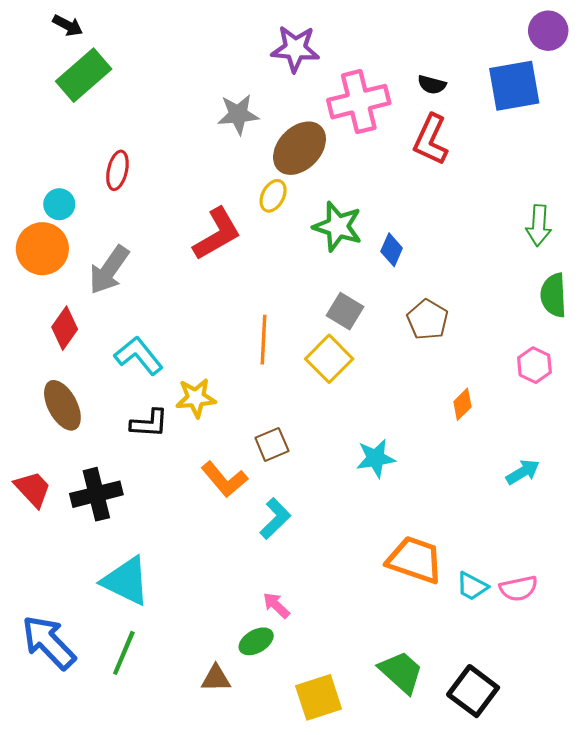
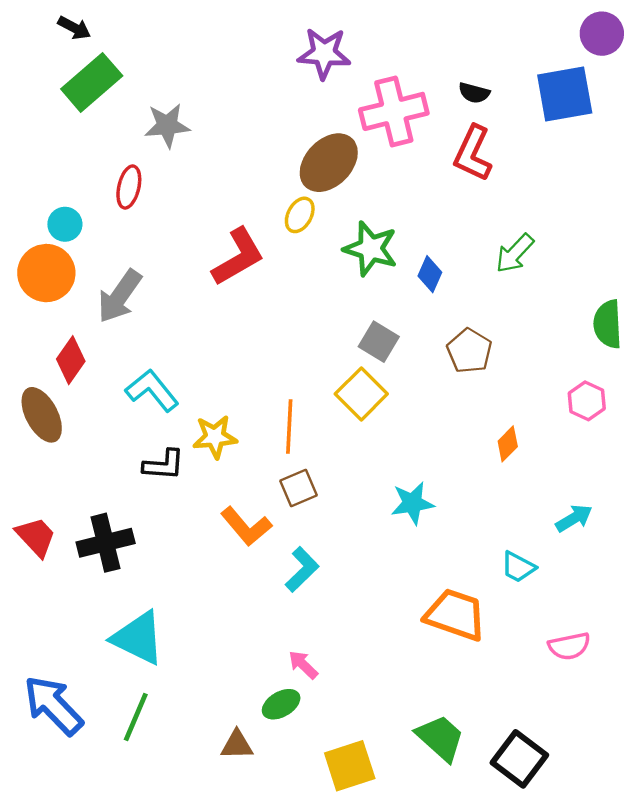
gray star: (238, 114) -> (167, 125), moved
green arrow: (539, 225) -> (515, 253), moved, turned 39
orange line: (264, 340) -> (289, 426), moved
brown ellipse: (62, 405) -> (42, 415), moved
cyan trapezoid: (472, 586) -> (518, 567), moved

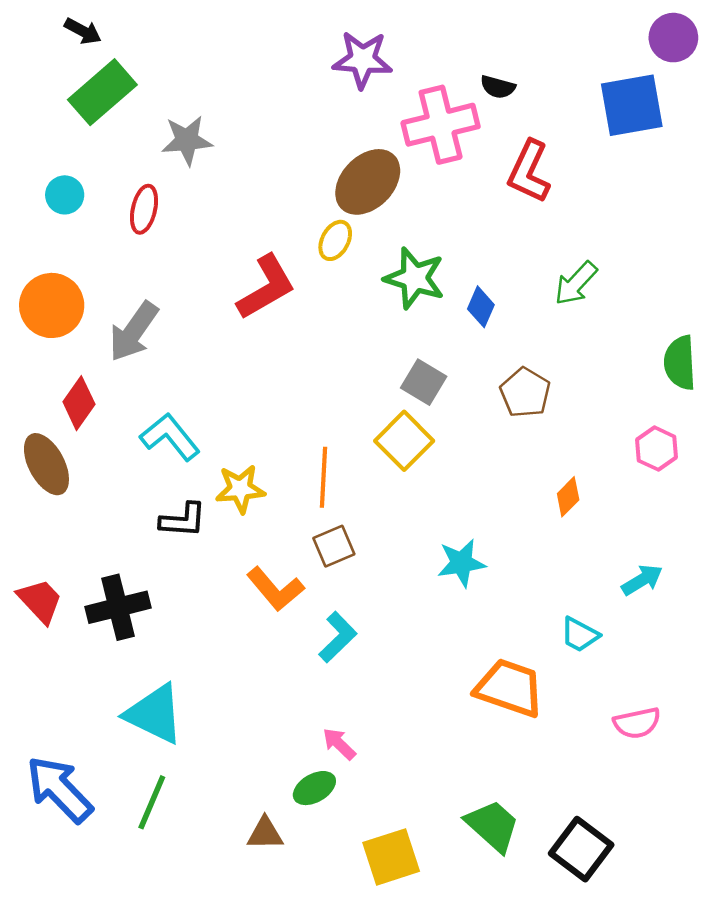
black semicircle: (474, 93) -> (498, 87), moved
cyan circle: (65, 224) -> (65, 195), moved

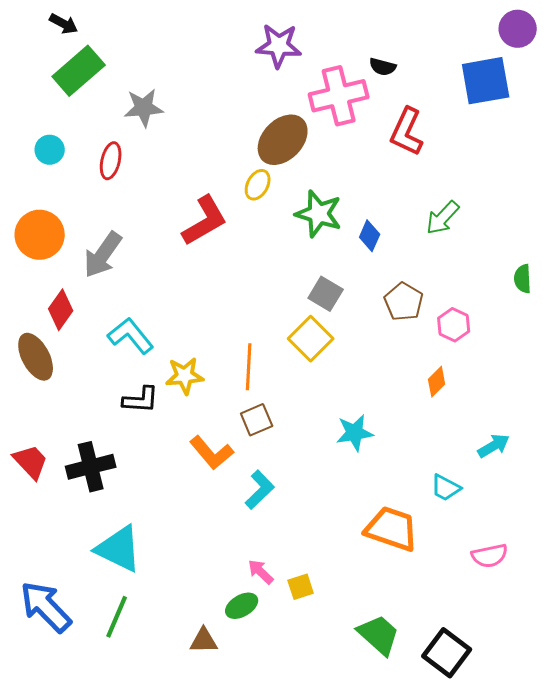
green semicircle: (680, 363) -> (523, 279), size x0.7
pink hexagon: (656, 449) -> (454, 325), moved
yellow square: (391, 857) -> (301, 587), moved, size x0.6

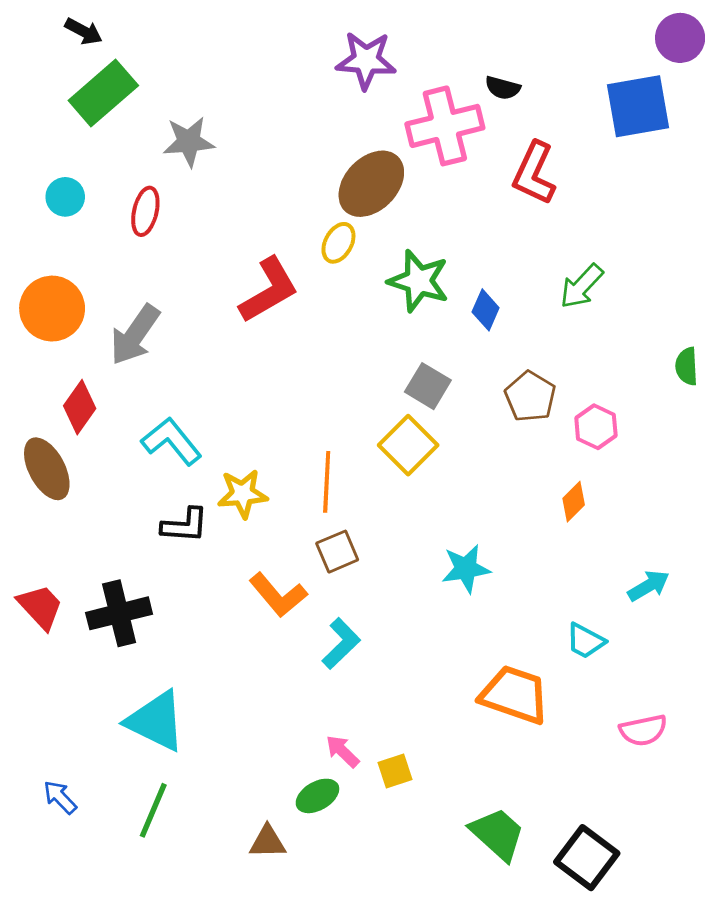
blue arrow: (46, 607) -> (60, 797), size x0.5

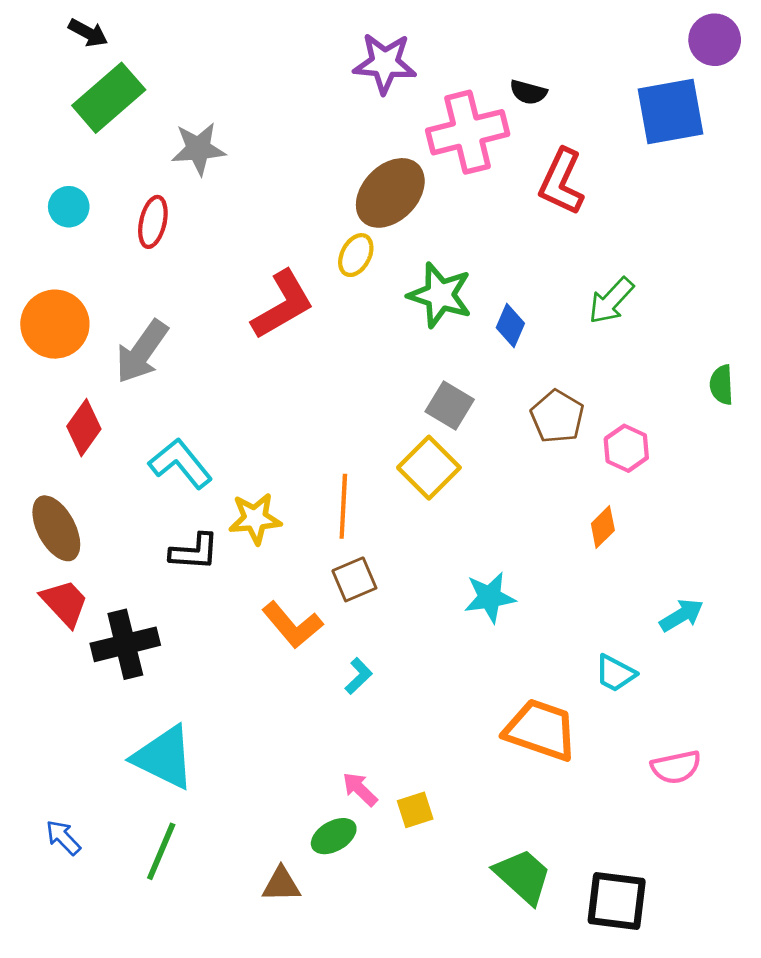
brown ellipse: (47, 469) -> (56, 528), moved
red trapezoid: (40, 607) -> (65, 603), moved
cyan L-shape: (341, 644) -> (359, 676), size x0.7
black square: (587, 858) -> (617, 901), turned -30

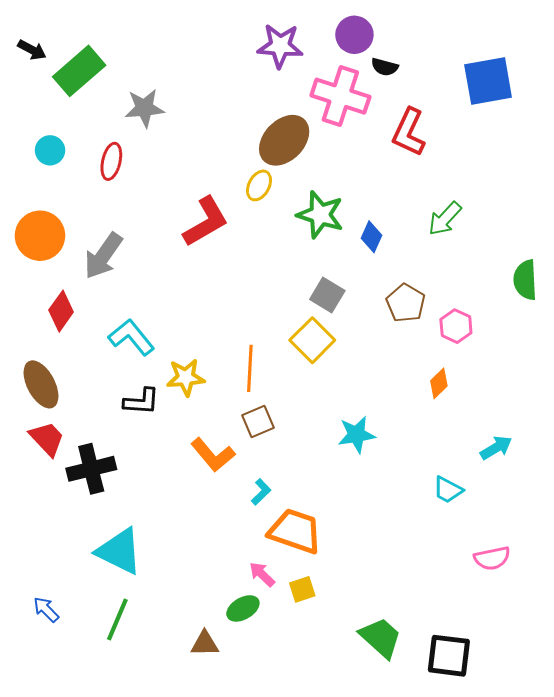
black arrow: (88, 33) -> (32, 50), moved
purple circle: (715, 40) -> (354, 35), moved
pink cross: (468, 132) -> (340, 96), turned 32
green semicircle: (722, 385) -> (525, 280), size x1.4
orange trapezoid: (541, 730) -> (295, 531), moved

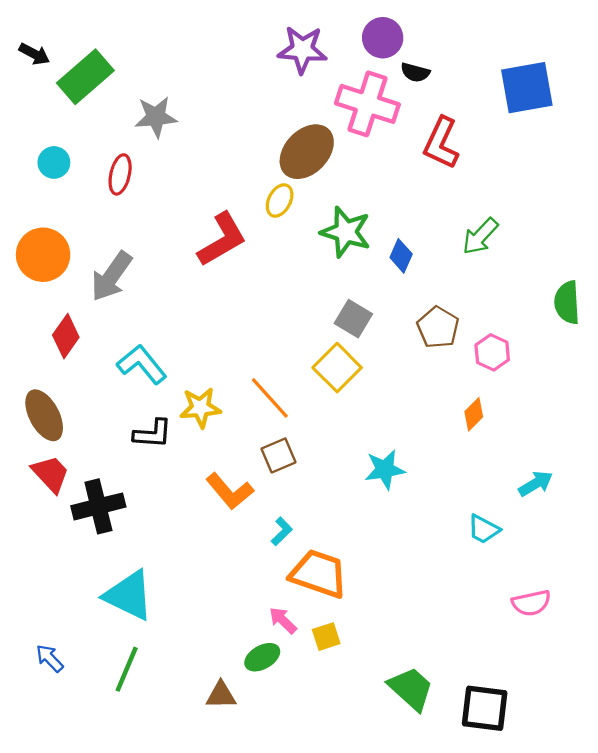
orange line: (250, 368) -> (270, 398), turned -45

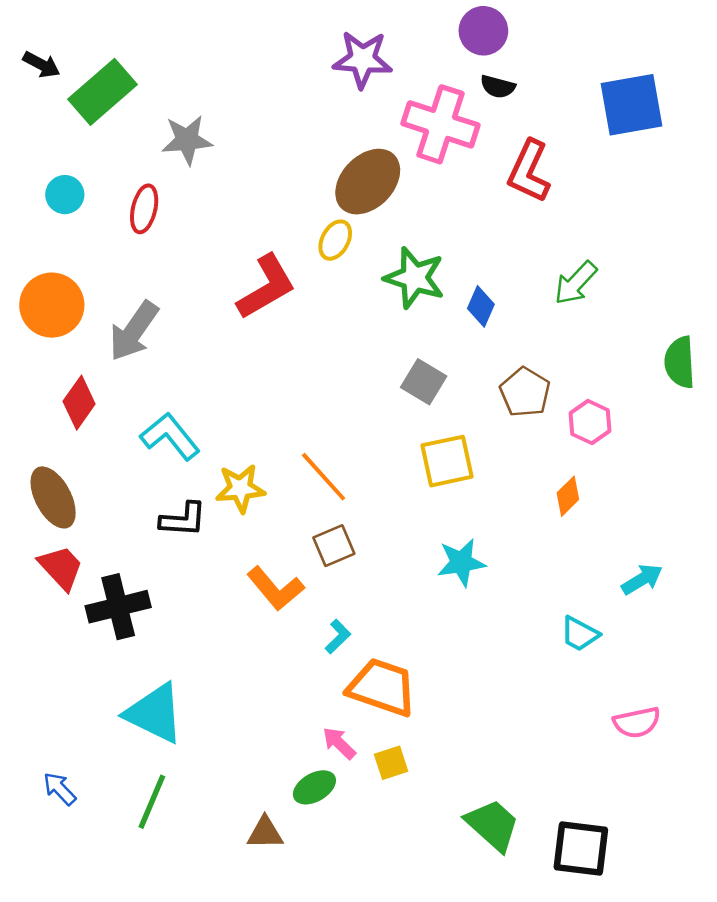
purple circle: (383, 38) -> (483, 31), moved
yellow square: (337, 368) -> (447, 461), moved, turned 33

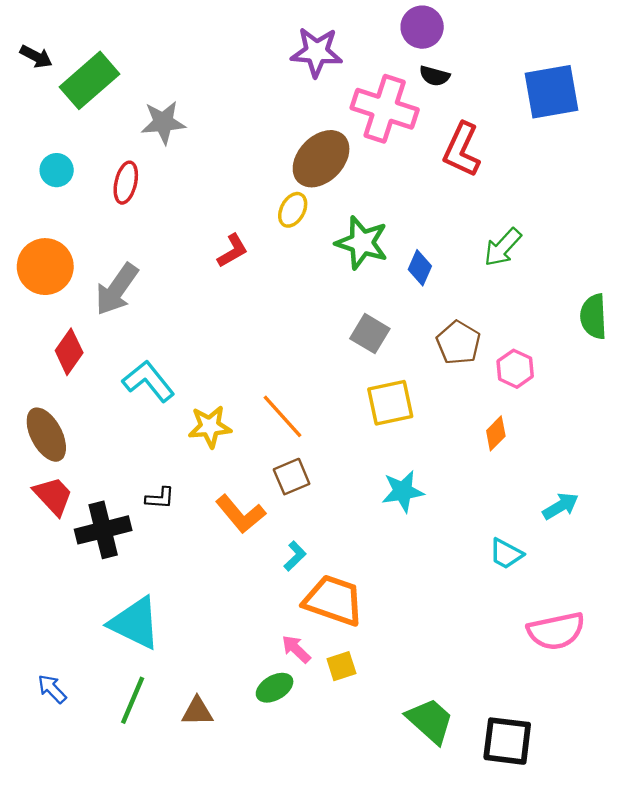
red L-shape: (266, 287) -> (233, 251), size x0.6
black L-shape: (183, 520) -> (160, 498), moved, size x0.7
pink semicircle: (637, 722) -> (556, 631), size x1.4
brown triangle: (265, 833) -> (197, 712), moved

